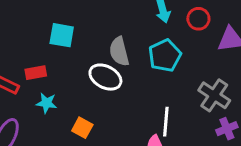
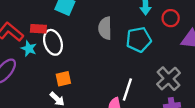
white ellipse: (105, 77) -> (53, 42), moved, turned 30
cyan star: (47, 103) -> (29, 49), moved
orange square: (82, 128) -> (63, 79), turned 35

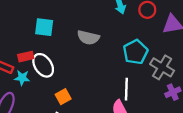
gray semicircle: (105, 28) -> (88, 37), turned -60
cyan pentagon: (139, 40) -> (135, 52), moved

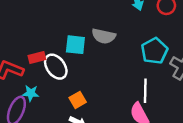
cyan square: (44, 27) -> (75, 45), moved
cyan star: (22, 78) -> (31, 93), moved

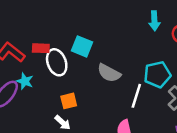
gray semicircle: (104, 36) -> (109, 73), moved
white line: (145, 91) -> (136, 96), moved

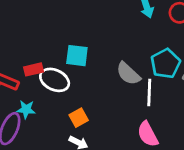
white ellipse: (57, 62) -> (55, 80), turned -30
gray semicircle: (109, 73) -> (128, 74), moved, turned 30

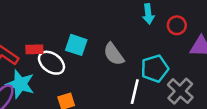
gray semicircle: (128, 74) -> (114, 54), moved
cyan star: (26, 109) -> (20, 84), size x1.6

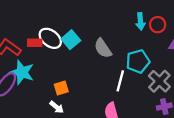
cyan arrow: (148, 14) -> (140, 21), moved
cyan square: (76, 45) -> (71, 40), turned 30
white ellipse: (51, 63) -> (50, 38), moved

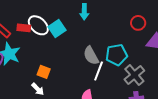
cyan arrow: (140, 21) -> (84, 12), moved
gray semicircle: (103, 48) -> (91, 56), moved
orange square: (61, 88) -> (44, 72), turned 32

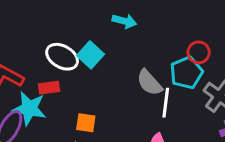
cyan arrow: (84, 12) -> (124, 21), turned -63
red circle: (138, 23) -> (199, 52), moved
red rectangle: (24, 28) -> (49, 88), moved

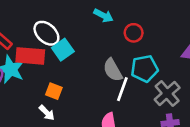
red circle: (199, 52) -> (134, 33), moved
cyan square: (90, 55) -> (63, 50), moved
red rectangle: (49, 88) -> (30, 56), size x1.6

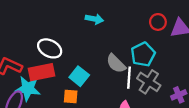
red circle: (134, 33) -> (158, 22), moved
cyan square: (63, 50) -> (79, 76), moved
gray cross: (167, 94) -> (149, 82), moved

